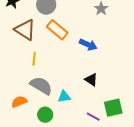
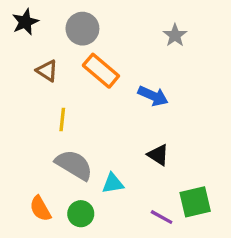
brown triangle: (25, 30) -> (47, 71), size x0.6
orange semicircle: (19, 102) -> (40, 209), moved, turned -98

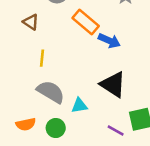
orange rectangle: (101, 71) -> (86, 22), moved
black triangle: (158, 155) -> (113, 84), size x1.6
orange semicircle: (40, 209) -> (26, 124), turned -72

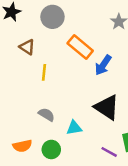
blue arrow: (109, 41) -> (103, 65), turned 100
yellow line: (42, 58) -> (44, 72), moved
gray semicircle: (51, 92) -> (46, 115), size x0.6

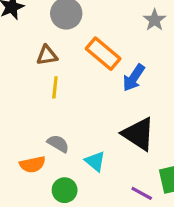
brown triangle: (27, 47) -> (47, 55), moved, turned -42
cyan triangle: (74, 128) -> (95, 161), turned 49
orange semicircle: (22, 146) -> (32, 164), moved

